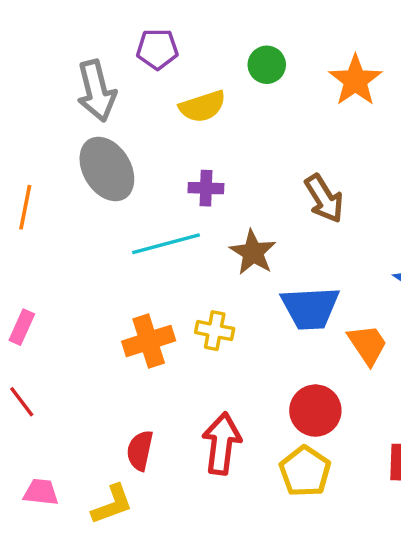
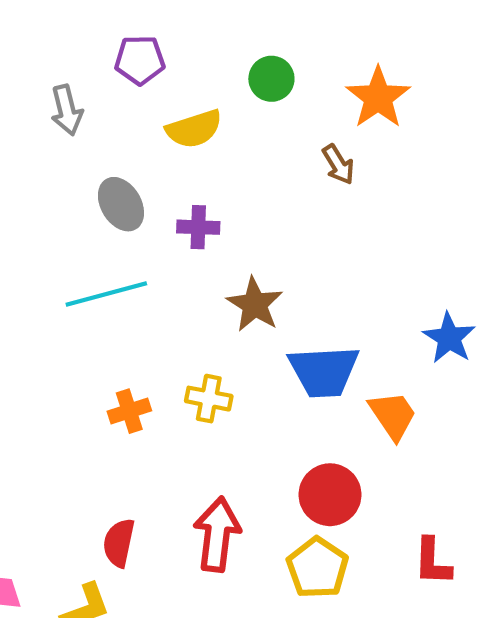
gray arrow: (96, 91) -> (67, 110), size x0.7
gray ellipse: (107, 169) -> (121, 204), moved, size x0.7
brown arrow: (324, 199) -> (338, 164), moved, size x0.7
cyan line: (166, 244) -> (106, 294), moved
orange cross: (149, 341) -> (129, 411), size x0.7

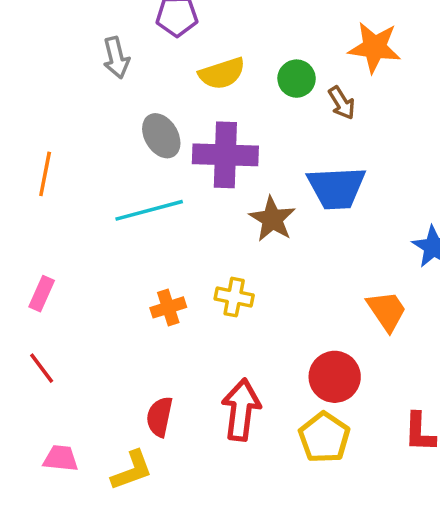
green circle: (271, 79) -> (297, 79), moved
orange star: (378, 98) -> (375, 47), turned -30
purple cross: (198, 227) -> (225, 155), size x1.8
blue trapezoid: (324, 371) -> (336, 188), moved

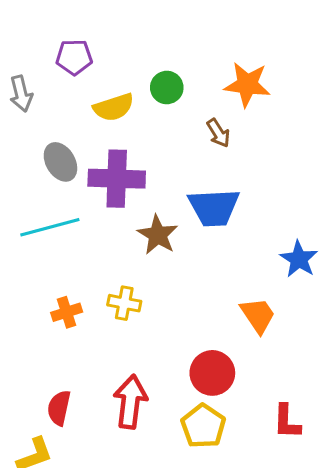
green circle: (297, 79) -> (167, 88), moved

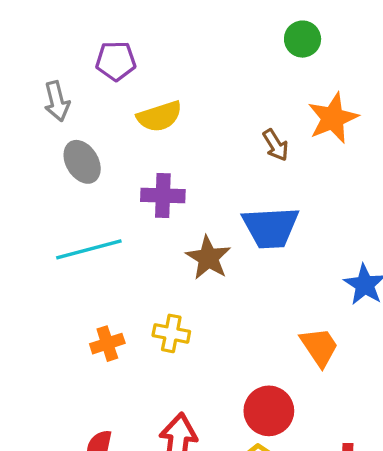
orange star: (247, 84) -> (333, 118), moved, turned -30
green circle: (167, 88) -> (303, 39), moved
gray ellipse: (60, 162) -> (82, 162), moved
purple cross: (117, 179) -> (163, 195), size x0.7

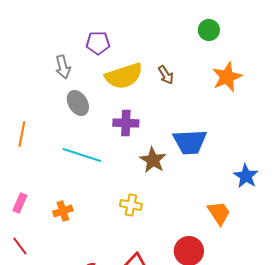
yellow semicircle: (159, 116) -> (124, 76), size x1.4
brown arrow: (276, 145) -> (166, 75), moved
cyan line: (89, 249) -> (82, 155), turned 33
orange cross: (107, 344) -> (63, 211), moved

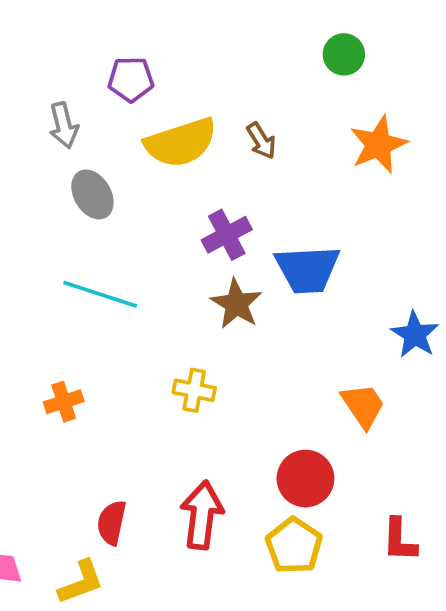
purple cross: (126, 123) -> (227, 235), moved, turned -30

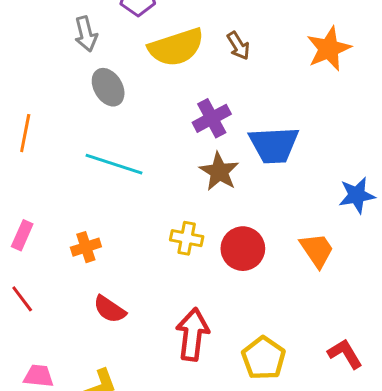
blue star: (415, 335) -> (357, 195), turned 30
red circle: (305, 479) -> (243, 249), moved
red semicircle: (112, 523) -> (110, 309), moved, turned -68
red L-shape: (400, 540) -> (345, 354), turned 147

